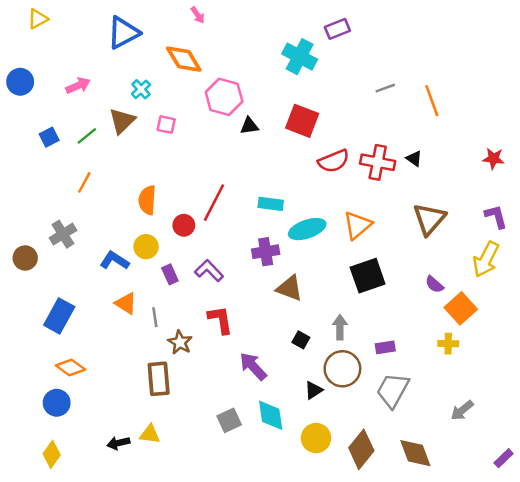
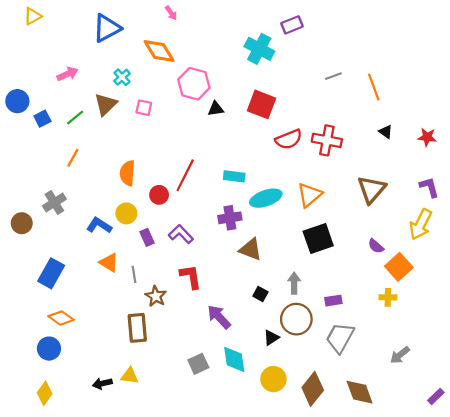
blue circle: (20, 82) -> (17, 101), moved
black triangle: (414, 159) -> (386, 132), moved

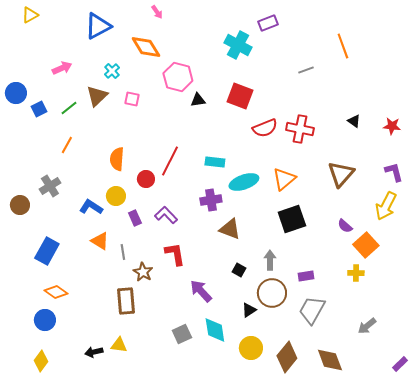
orange line: (374, 87) -> (343, 46), moved

